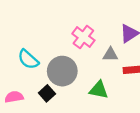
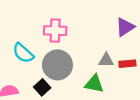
pink cross: (83, 37) -> (55, 31), moved, turned -35
gray triangle: (110, 55) -> (106, 60), moved

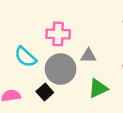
gray triangle: (106, 60) -> (88, 56), moved
green triangle: (94, 84) -> (98, 88), turned -36

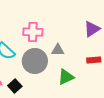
black square: (45, 92) -> (15, 86), moved

